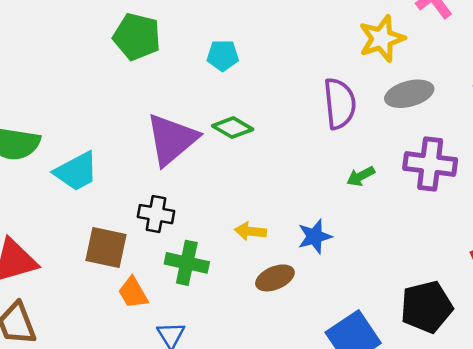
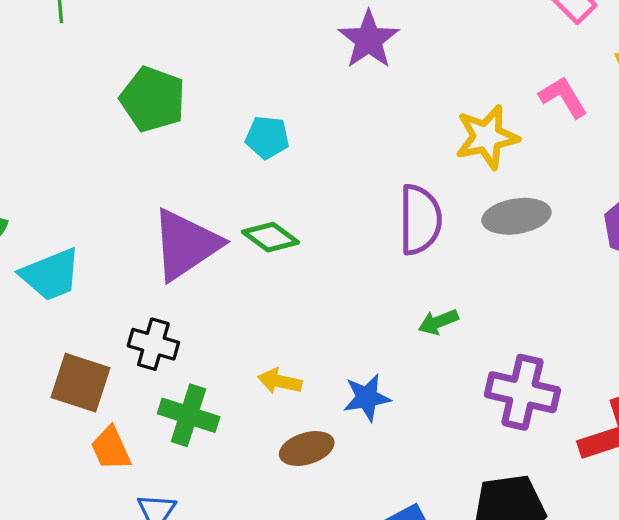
purple cross: (430, 164) -> (522, 392), moved

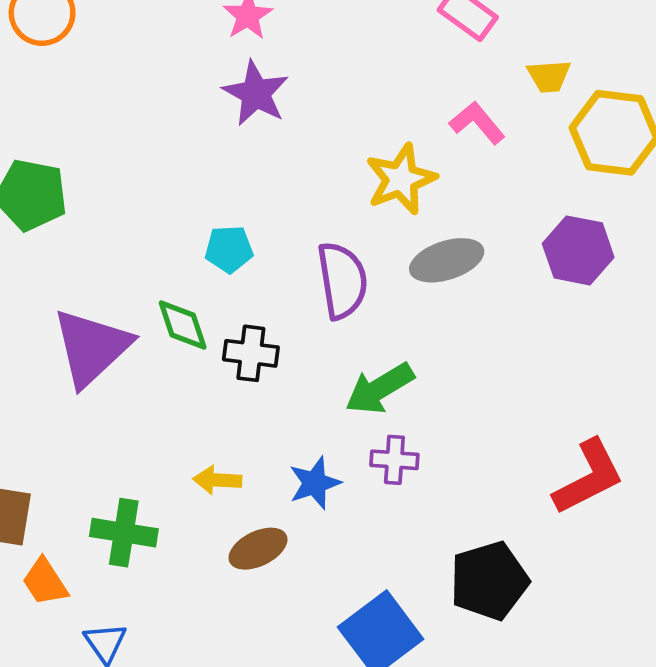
cyan pentagon: (267, 137) -> (229, 249), moved
green diamond: (270, 237) -> (183, 325), turned 44
green arrow: (438, 322) -> (380, 389), size x1.6
black cross: (153, 344) -> (251, 353), moved
purple cross: (522, 392) -> (394, 460), moved, size x0.6

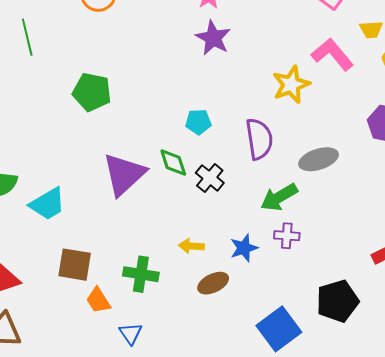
pink L-shape: (477, 123) -> (332, 54), size x1.4
gray ellipse: (447, 260) -> (319, 159), moved
black cross: (251, 353) -> (210, 178), turned 32

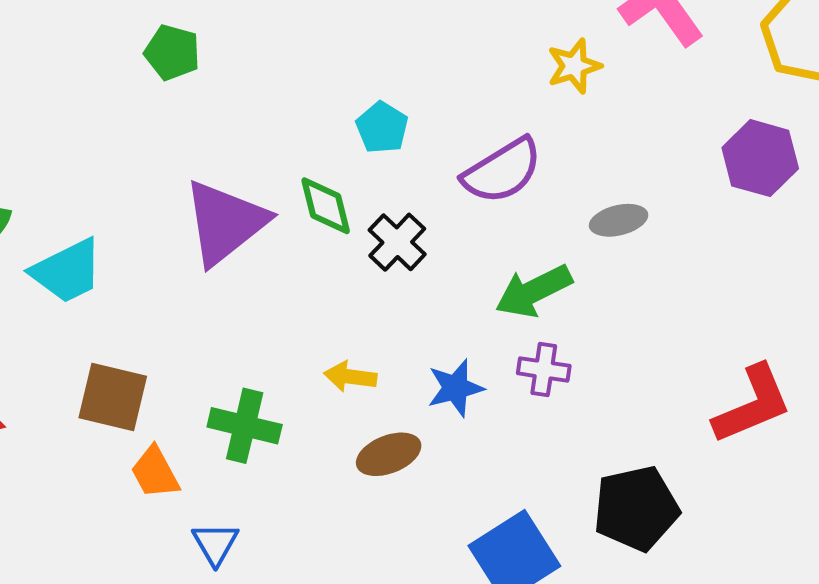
yellow star: (291, 85) -> (574, 66), size x0.7
green pentagon: (92, 92) -> (172, 52), size x0.7
cyan pentagon: (198, 122) -> (382, 128), turned 30
purple semicircle: (259, 139) -> (502, 171), turned 63
gray ellipse: (319, 159) -> (619, 220), size x0.7

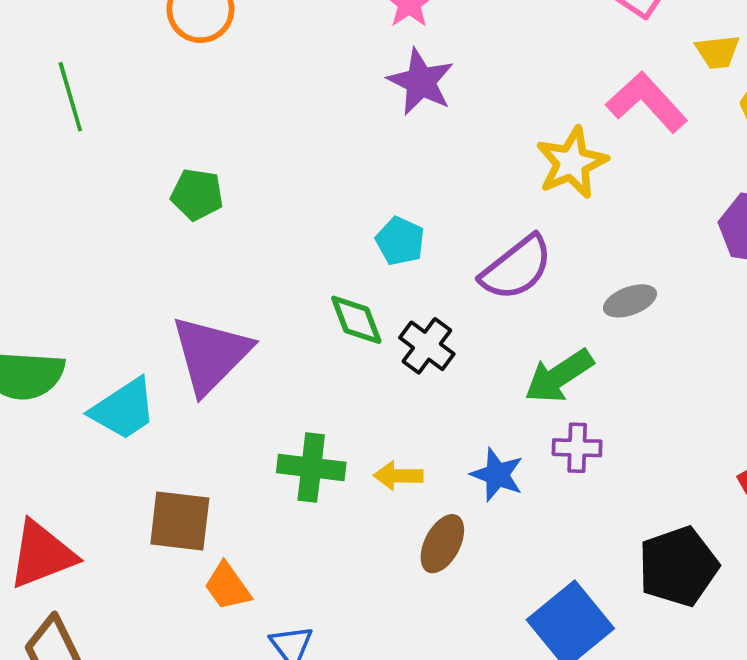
yellow star: (574, 66) -> (572, 163), size x1.4
purple triangle: (225, 222) -> (211, 354), moved
blue star: (455, 388) -> (497, 475), turned -30
green cross: (245, 426) -> (311, 468), moved
brown ellipse: (389, 454) -> (442, 544), turned -34

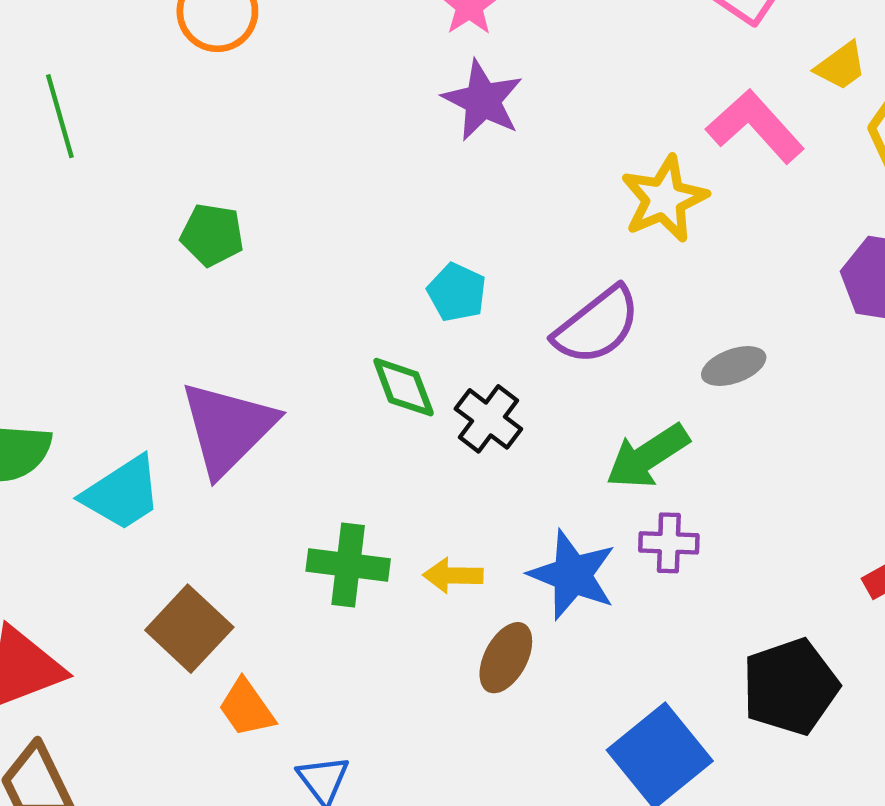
yellow trapezoid: (718, 52) -> (841, 66), turned -30
blue star: (497, 475) -> (572, 575), size x1.4
brown square: (180, 521) -> (189, 629), turned 36

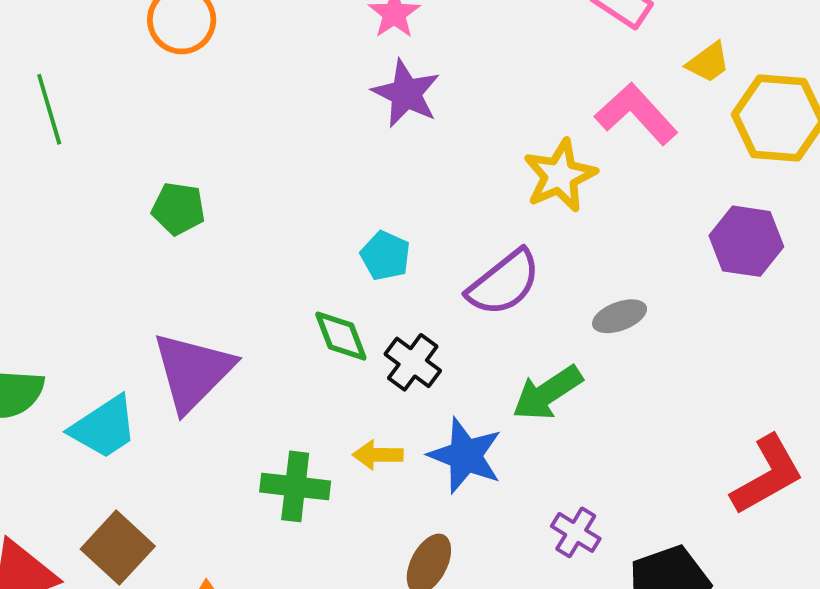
purple cross: (669, 543) -> (576, 532), moved, turned 30
yellow arrow: (453, 575) -> (378, 455), moved
blue star: (572, 575) -> (465, 456), moved
brown square: (189, 629) -> (118, 548), moved

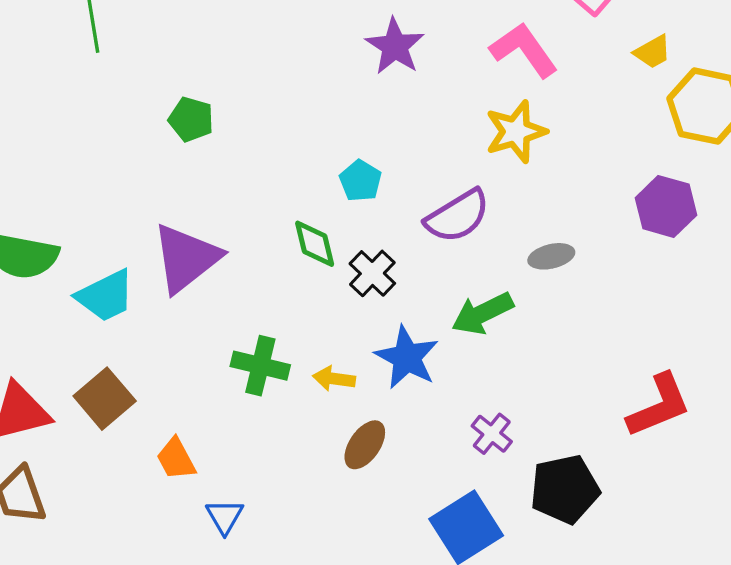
pink L-shape: (636, 114) -> (524, 50), moved
yellow arrow: (378, 455) -> (334, 379), moved

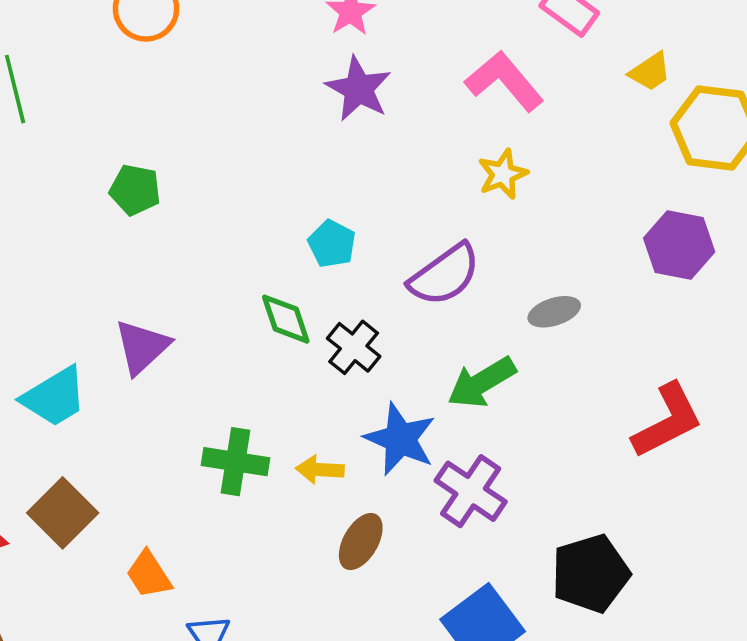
yellow star: (516, 132) -> (503, 174), size x0.7
purple triangle: (186, 258) -> (142, 347), size x0.7
red L-shape: (659, 406) -> (668, 421), moved
purple cross: (492, 434) -> (471, 491), moved, size x1.5

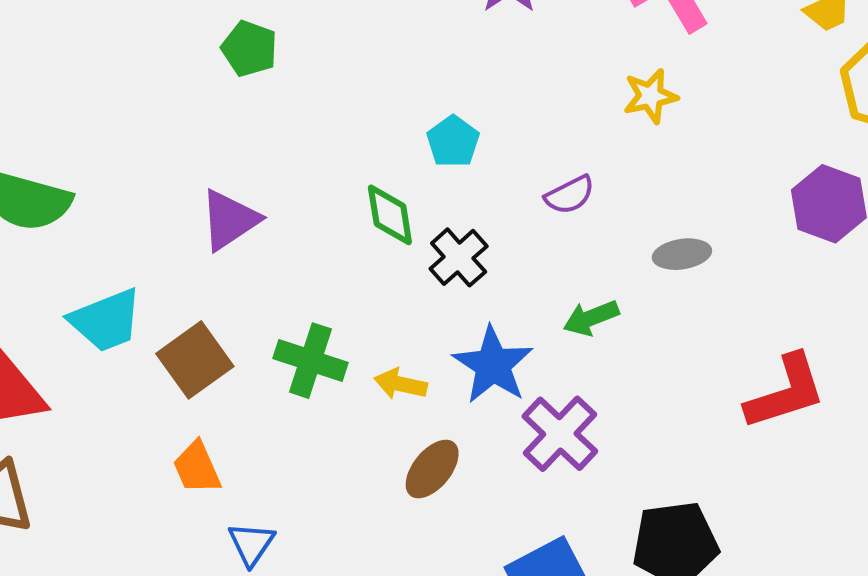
purple semicircle: (445, 275) -> (570, 195), size x0.6
green arrow: (482, 382) -> (591, 318), size x0.7
cyan trapezoid: (54, 397) -> (106, 320), moved
brown square: (63, 513) -> (195, 360), moved

